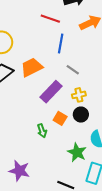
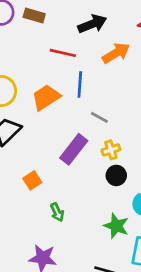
orange trapezoid: (32, 67) -> (46, 97), moved
orange square: (60, 118) -> (32, 180), moved, turned 32
green arrow: (42, 131) -> (57, 212), moved

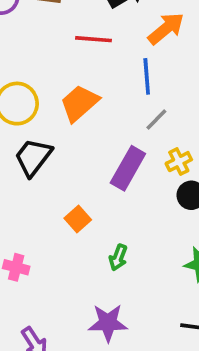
blue line: (80, 84) -> (147, 76), moved
gray line: (99, 117) -> (156, 120), turned -66
green arrow: (57, 212) -> (118, 257), turned 54

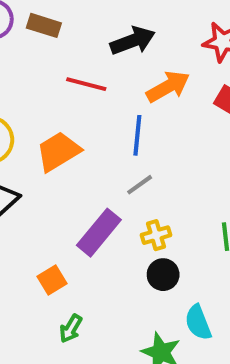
orange square: (78, 219) -> (52, 280), moved

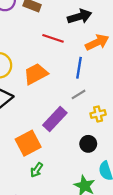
yellow cross: (156, 235) -> (98, 114), moved
orange square: (52, 280) -> (28, 143), size x1.6

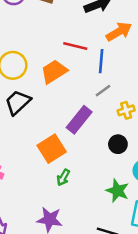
red line: (53, 38) -> (75, 46), moved

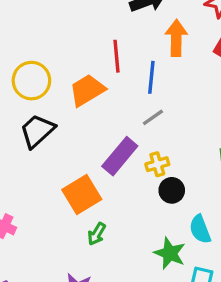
orange arrow: (119, 32) -> (176, 38), turned -60
red line: (75, 46) -> (117, 56), turned 70
yellow cross: (126, 110) -> (157, 164), moved

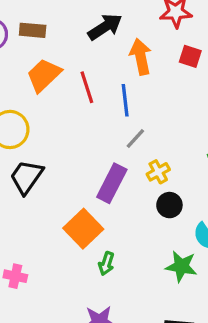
orange trapezoid: (87, 90) -> (44, 75), moved
yellow cross: (157, 164) -> (158, 172), moved

